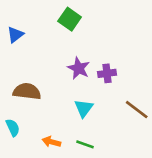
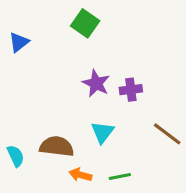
brown semicircle: (27, 91) -> (57, 146), moved
orange arrow: (51, 142) -> (80, 175), moved
green line: (85, 144) -> (120, 176), moved, turned -30

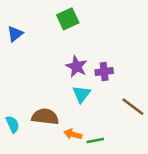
green square: (85, 23) -> (68, 19), turned 30
cyan triangle: (102, 132) -> (82, 94), moved
orange arrow: (80, 175) -> (73, 134), moved

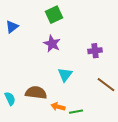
purple star: (76, 67) -> (52, 44), moved
purple cross: (104, 72) -> (95, 51), moved

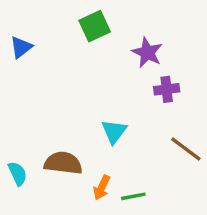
purple star: (52, 44) -> (147, 52), moved
orange arrow: (58, 107) -> (102, 188), turned -80

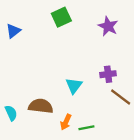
purple star: (147, 52) -> (108, 26), moved
purple cross: (167, 89) -> (108, 74), moved

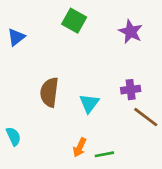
green square: (61, 17) -> (74, 21), turned -36
brown semicircle: (41, 106) -> (49, 92), moved, turned -90

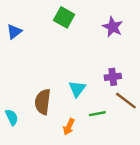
brown semicircle: (49, 92) -> (43, 102), moved
green line: (104, 154) -> (97, 114), moved

